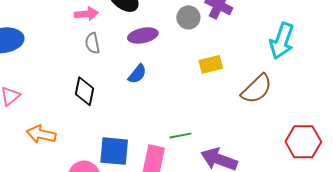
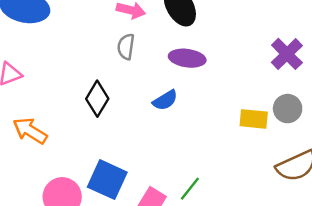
gray circle: (188, 17) -> (288, 109), moved
green line: (180, 136) -> (190, 189), turned -60

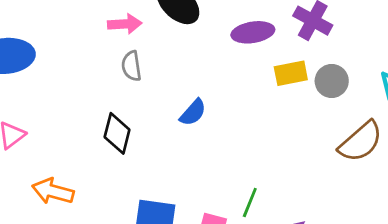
purple ellipse: (187, 58) -> (253, 32), moved
yellow rectangle: (254, 119) -> (291, 73), moved

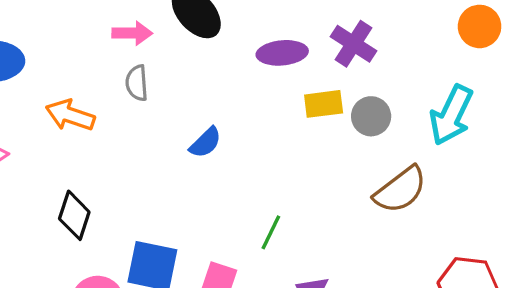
black diamond: (117, 133) -> (74, 215), moved
orange arrow: (53, 191) -> (70, 115), moved
green line: (250, 203) -> (271, 232), moved

